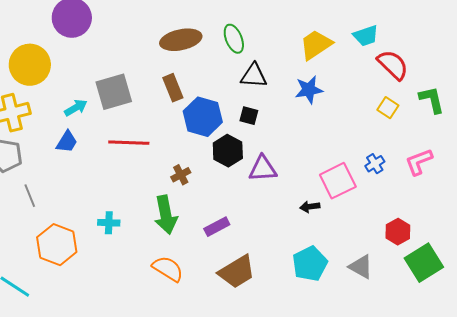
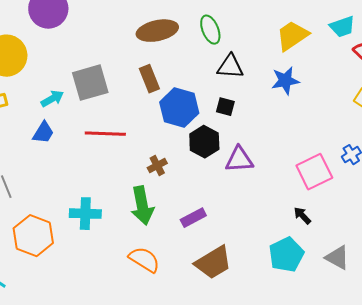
black arrow: (310, 207) -> (302, 216), moved, turned 54
cyan cross: (109, 223) -> (85, 214), size x1.4

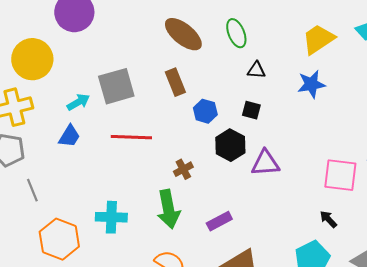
brown ellipse: (157, 31) -> (183, 34), turned 51
black triangle: (230, 67) -> (256, 70), size x0.7
blue hexagon: (179, 108) -> (205, 111), size x0.6
pink square: (314, 172) -> (340, 175), turned 33

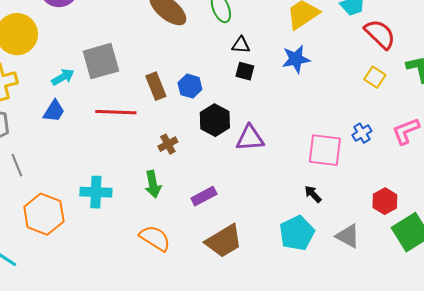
brown rectangle: (175, 82) -> (156, 86), moved
black square: (251, 110) -> (245, 71), moved
green arrow: (168, 209) -> (153, 184), size x0.7

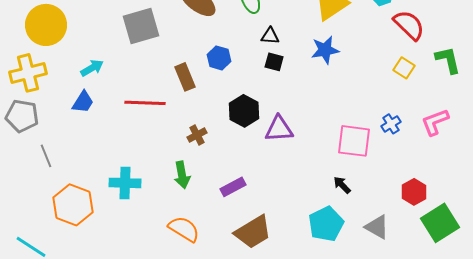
gray square: (101, 61) -> (141, 26), moved
blue hexagon: (190, 86) -> (219, 58), moved

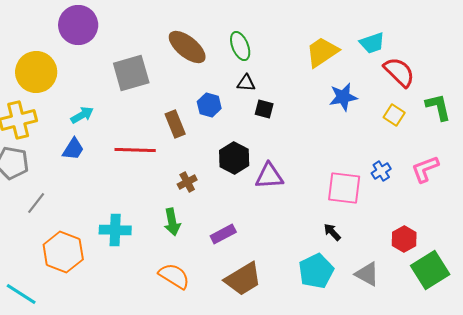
black triangle: (270, 36) -> (246, 83), moved
blue star: (325, 50) -> (343, 97), moved
gray line: (46, 156) -> (36, 203), turned 60

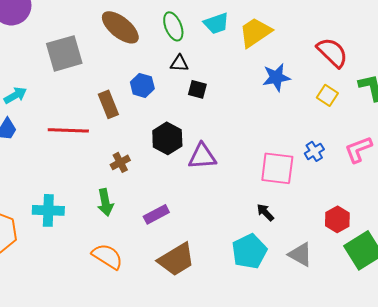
cyan trapezoid: (372, 43) -> (216, 23), moved

